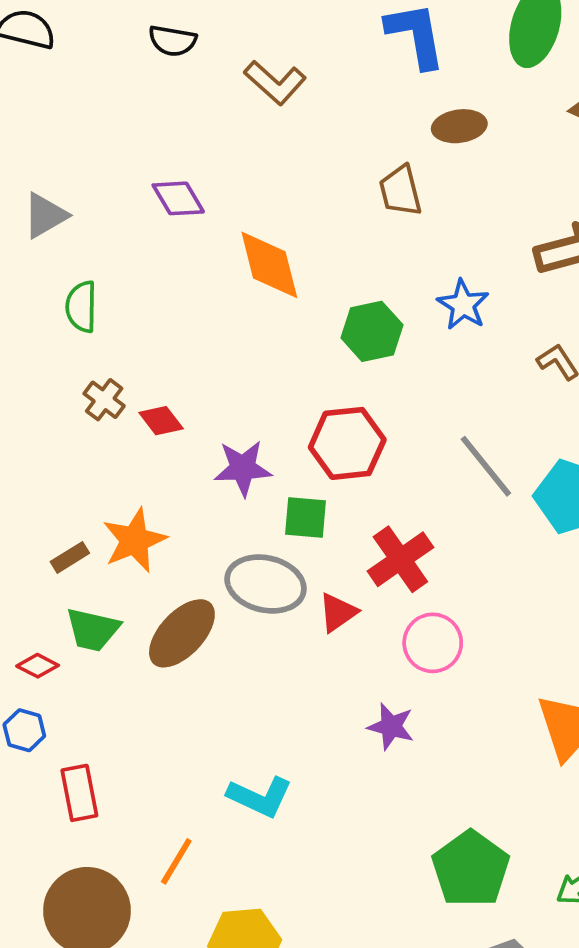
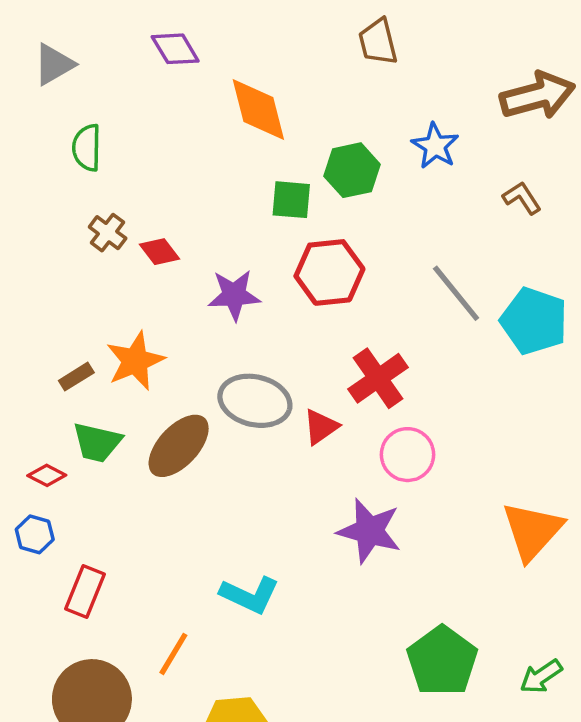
green square: (305, 517) -> (291, 200), moved
purple star: (391, 726) -> (369, 531), size x1.5
red rectangle: (79, 793) -> (85, 592), turned 33

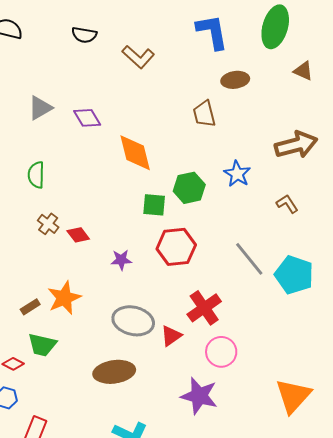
gray triangle: (54, 64) -> (40, 108), moved
purple star: (234, 295) -> (121, 260), size x0.7
brown ellipse: (179, 446) -> (114, 372), moved, turned 39

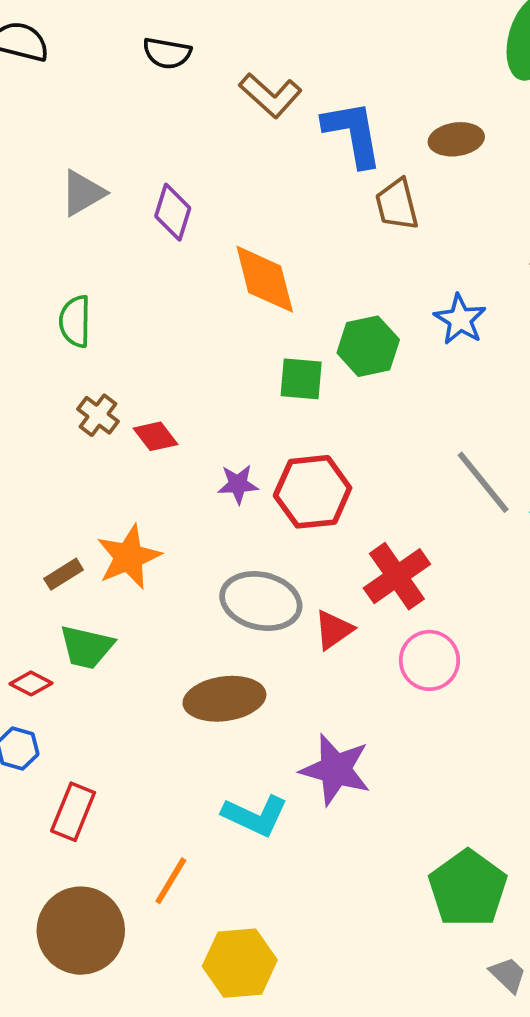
blue L-shape: (212, 32) -> (353, 134), moved
purple diamond: (87, 118) -> (173, 212), turned 48
red hexagon: (176, 247) -> (313, 492), moved
purple star: (199, 396) -> (336, 770), moved

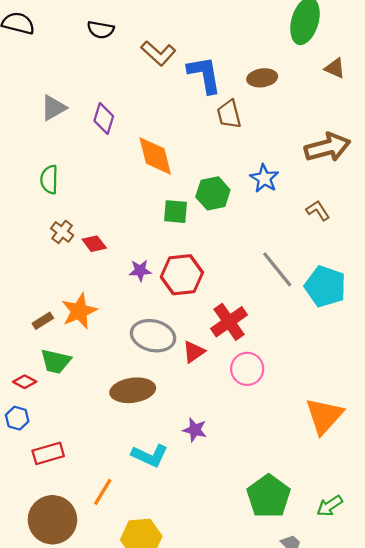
purple star: (336, 770) -> (195, 430), size x0.6
red rectangle: (73, 812) -> (48, 453), turned 52

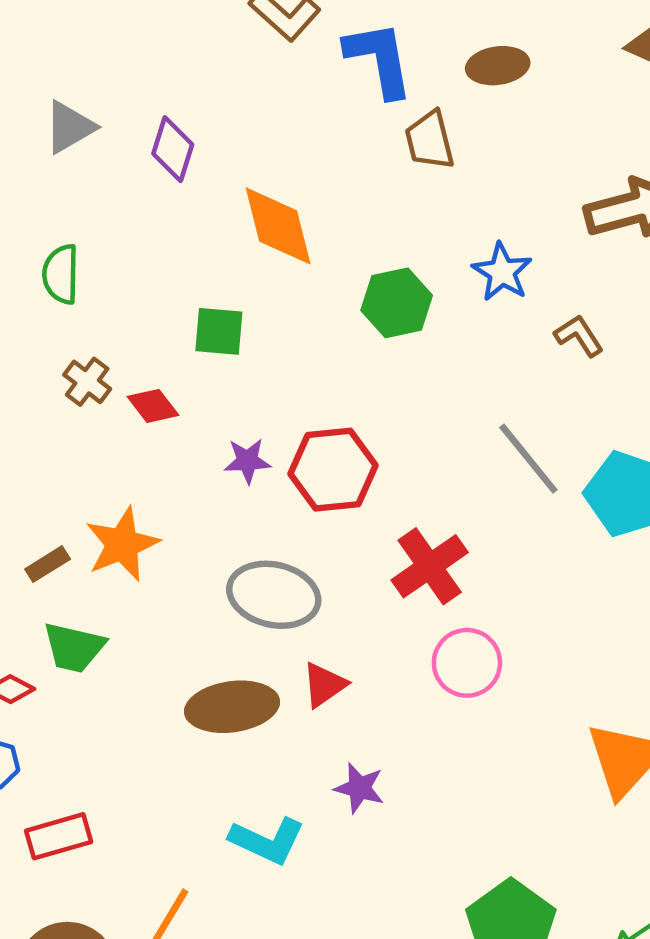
brown L-shape: (318, 211) -> (579, 336), moved
green square: (176, 212) -> (219, 331), moved
red triangle: (194, 352) -> (324, 685), moved

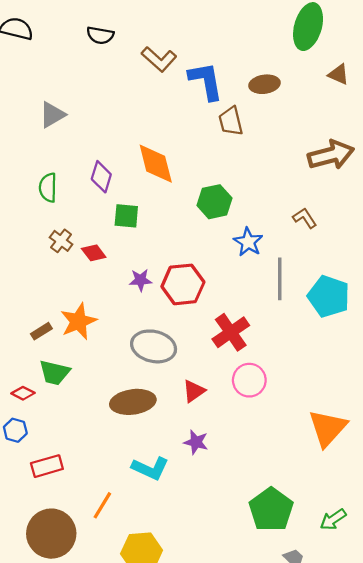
purple diamond: (173, 149) -> (101, 177), moved
blue star: (502, 272) -> (248, 242), moved
gray line: (528, 459) -> (280, 279), turned 39
red triangle: (324, 685) -> (194, 391), moved

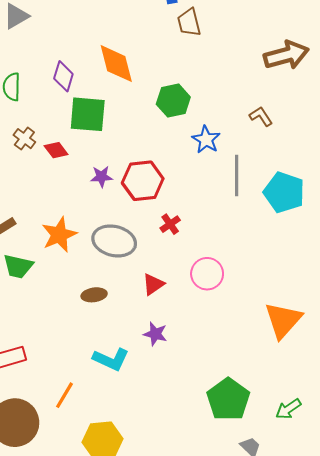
green square: (126, 216) -> (88, 114), size x1.5
orange star: (78, 321) -> (59, 235), moved
red cross: (231, 332) -> (170, 224), moved, size x0.6
brown ellipse: (133, 402) -> (94, 295), size x0.6

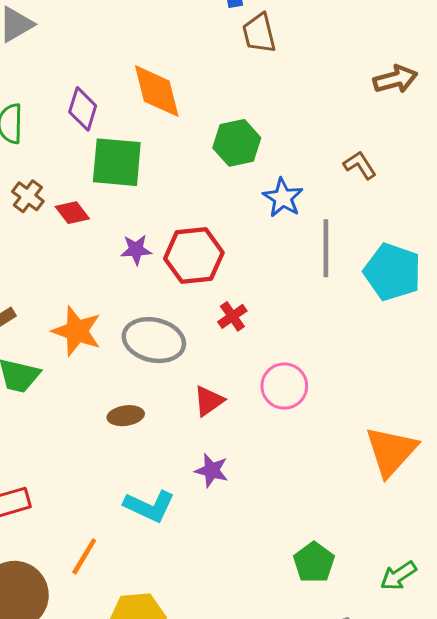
brown arrow: (286, 55) -> (395, 79), size x0.7
orange star: (59, 235) -> (77, 331), turned -30
green pentagon: (228, 399) -> (314, 562), size x0.7

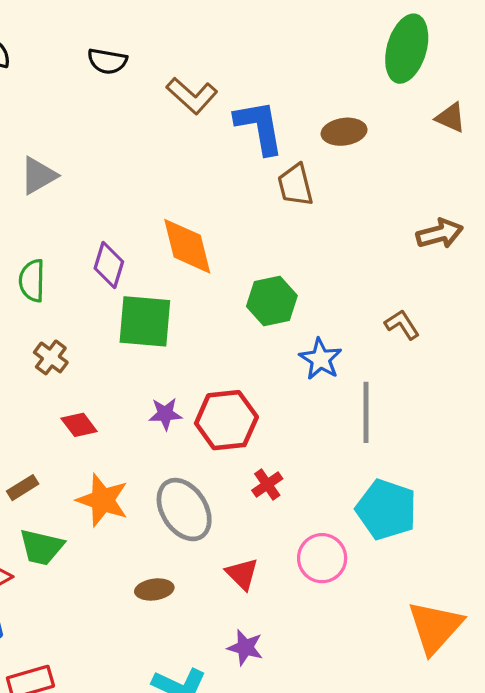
red diamond: (72, 213) -> (79, 425), moved
cyan pentagon: (392, 272) -> (386, 510), moved
gray ellipse: (154, 340) -> (184, 510), turned 44
red triangle: (209, 401) -> (242, 574), turned -40

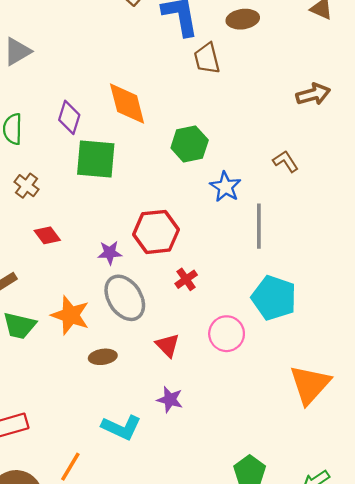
purple star: (165, 414) -> (110, 253), moved
orange star: (103, 500) -> (70, 315), moved

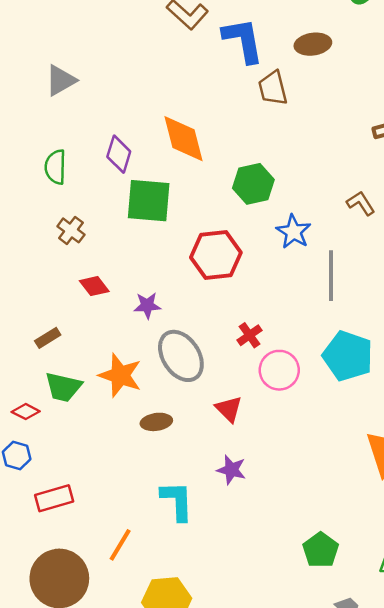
red hexagon: (156, 232) -> (216, 255), moved
purple star: (110, 253) -> (147, 305), moved
pink circle: (227, 334) -> (279, 370), moved
cyan L-shape: (121, 427) -> (177, 501), turned -117

